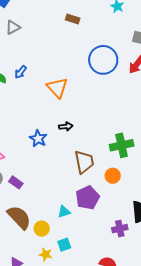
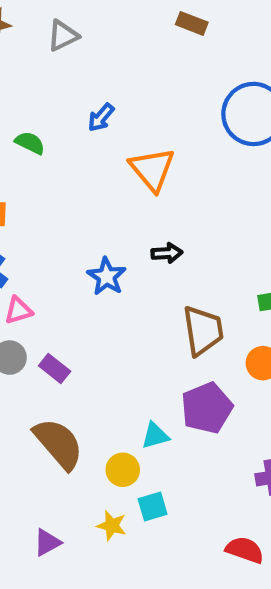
blue arrow: (21, 72) -> (101, 117), moved
yellow circle: (42, 229) -> (123, 470), moved

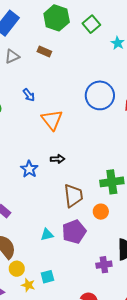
brown rectangle: (192, 23) -> (44, 51), moved
blue arrow: (101, 117) -> (29, 95), turned -80
cyan triangle: (155, 436) -> (47, 235), moved
yellow circle: (123, 470) -> (17, 269), moved

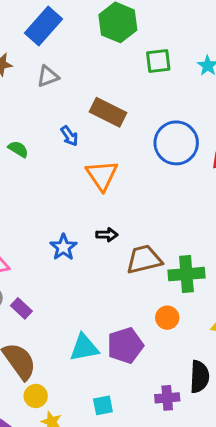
green square: (91, 24) -> (158, 61), moved, turned 30
brown rectangle: (44, 51) -> (108, 112), moved, size x1.6
brown trapezoid: (73, 196) -> (144, 259), moved, turned -100
cyan triangle: (47, 235) -> (84, 348), size x1.5
cyan square: (47, 277) -> (103, 405), moved

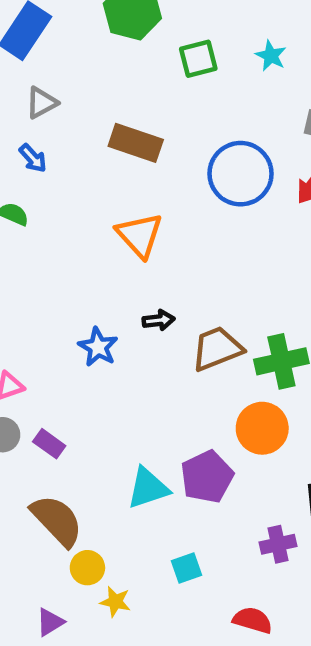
blue arrow: (69, 136) -> (33, 158), moved
orange circle: (167, 318) -> (262, 428), size x1.5

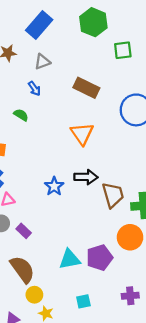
black arrow: (159, 320) -> (86, 177), size x1.5
brown trapezoid: (217, 349) -> (113, 195), turned 88

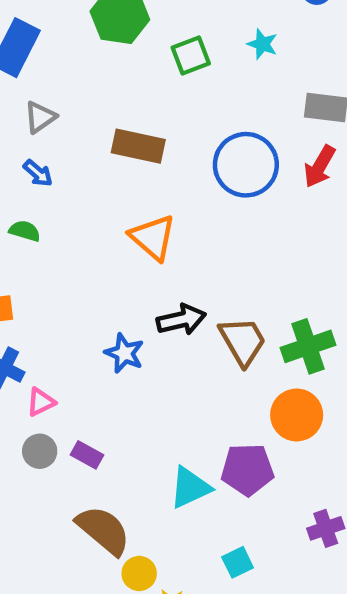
purple pentagon: (100, 258) -> (247, 470), turned 30

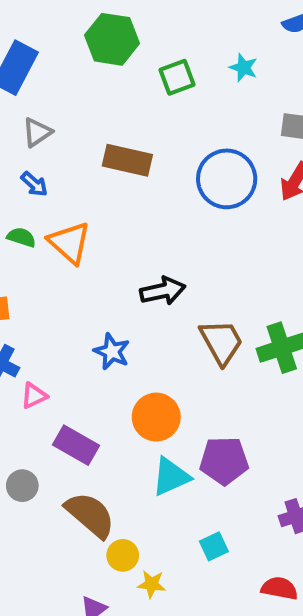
orange triangle: (153, 237) -> (69, 243), moved
black arrow: (181, 320) -> (163, 291), moved
orange circle: (297, 415) -> (156, 417), moved
gray circle: (40, 451) -> (22, 486), moved
purple rectangle: (87, 455) -> (76, 445), size x1.5

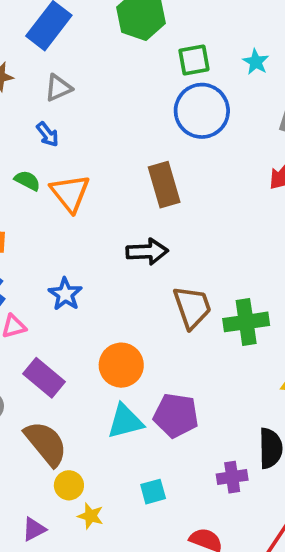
brown rectangle: (127, 160) -> (164, 185), moved, turned 51
blue circle: (227, 179) -> (202, 111), moved
blue star: (112, 352) -> (65, 294), moved

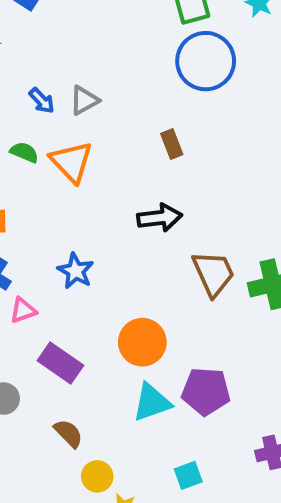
gray triangle: (58, 88) -> (84, 100), moved
brown rectangle: (164, 185) -> (172, 144), size x0.6
brown semicircle: (46, 443) -> (68, 433), size x0.6

